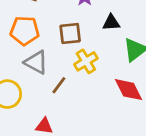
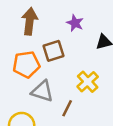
brown square: (70, 34) -> (54, 51), moved

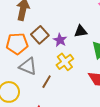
purple star: (75, 23) -> (60, 40), moved
brown square: (54, 51) -> (40, 35), turned -30

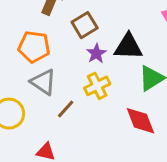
black triangle: (81, 31) -> (128, 47), size x1.5
brown square: (40, 35) -> (85, 25), moved

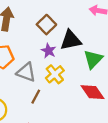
brown square: (85, 25) -> (46, 25), moved
gray triangle: (43, 82) -> (26, 72), moved

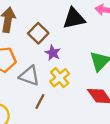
brown square: (46, 25) -> (38, 33), moved
black triangle: (71, 40) -> (74, 18), moved

